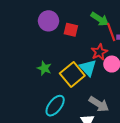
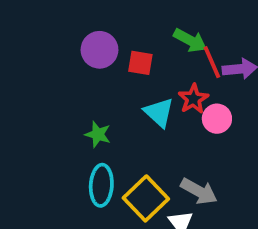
cyan triangle: (88, 68) -> (159, 112), moved
yellow square: (72, 75) -> (146, 198), moved
cyan ellipse: (55, 106) -> (101, 185), moved, turned -30

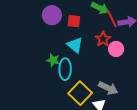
cyan triangle: (159, 112) -> (75, 45), moved
cyan ellipse: (101, 185) -> (65, 69), moved

